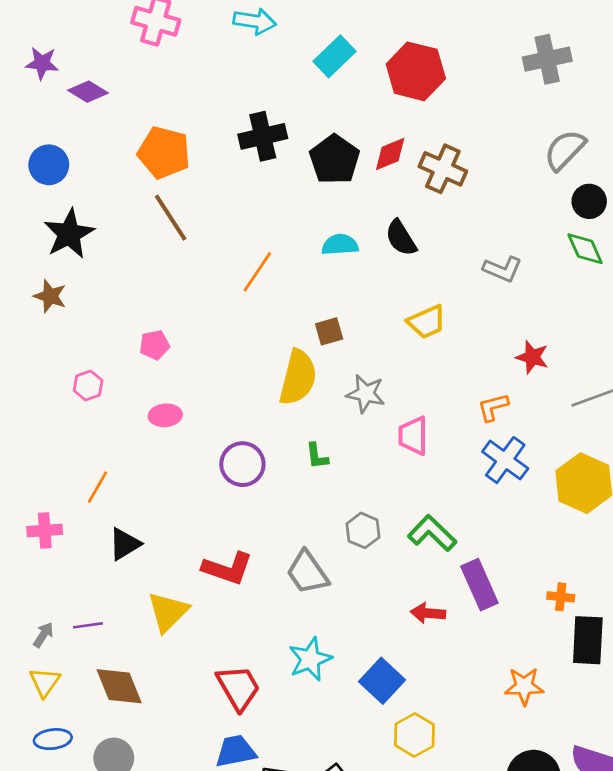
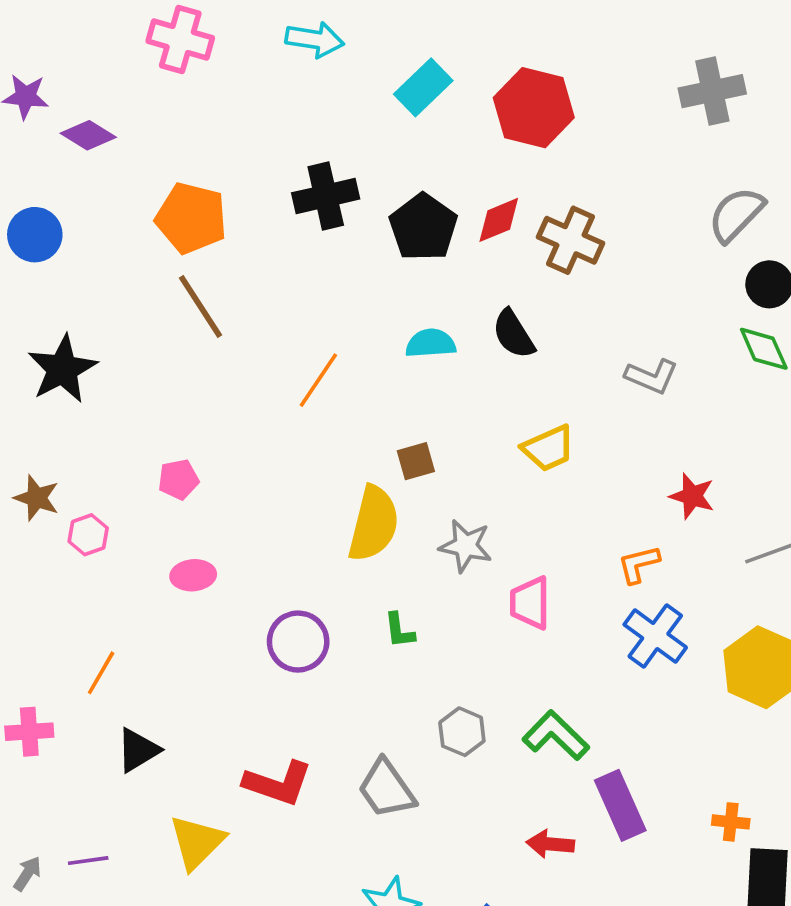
black star: (69, 234) -> (62, 369), moved
brown star: (50, 296) -> (37, 498), moved

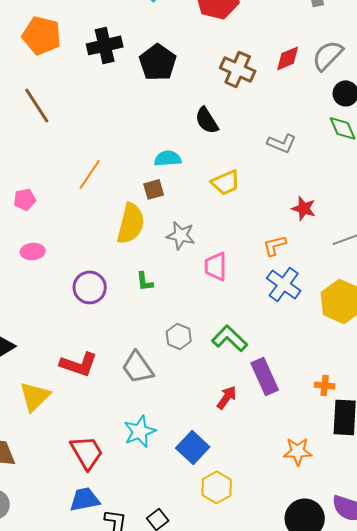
orange pentagon: (191, 218) -> (42, 35), moved
red diamond: (499, 220) -> (288, 58), moved
cyan semicircle: (431, 343) -> (168, 158), moved
orange line: (318, 380) -> (90, 174), moved
red arrow: (550, 844) -> (227, 397), turned 120

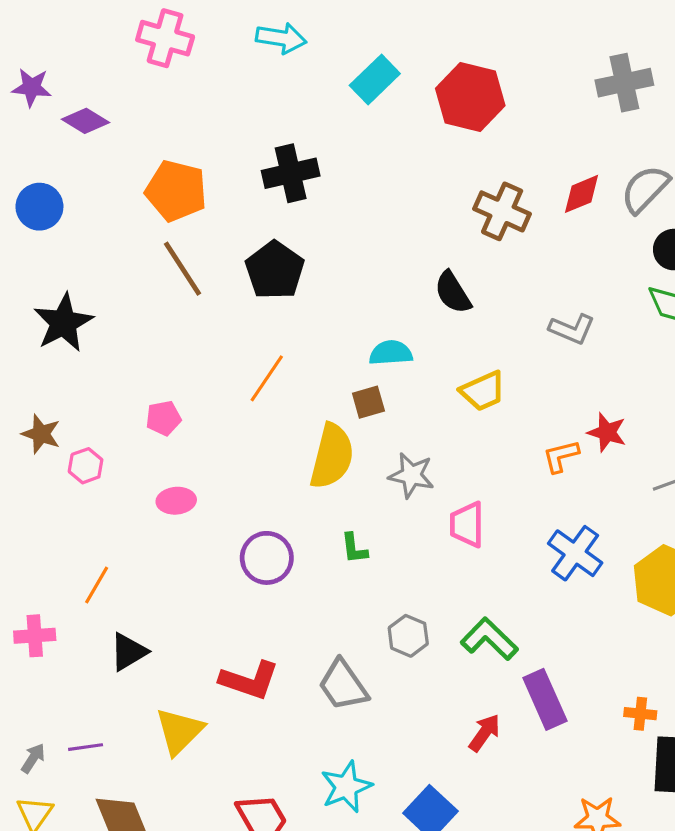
orange pentagon: (42, 35) -> (176, 191), moved
black pentagon: (158, 62) -> (275, 270), moved
orange L-shape: (275, 245) -> (561, 456), moved

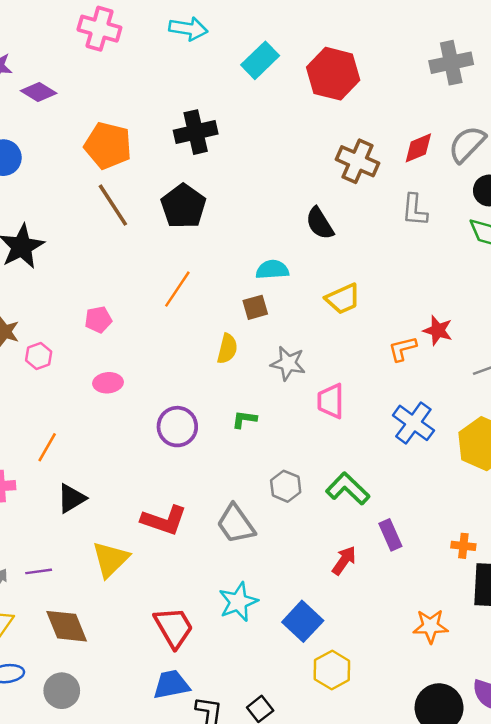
gray L-shape: (572, 329) -> (415, 210), moved, turned 72
yellow semicircle: (332, 456) -> (227, 349), size x0.6
green L-shape: (354, 548) -> (244, 419), turned 105
purple rectangle: (545, 699) -> (390, 535), size x0.7

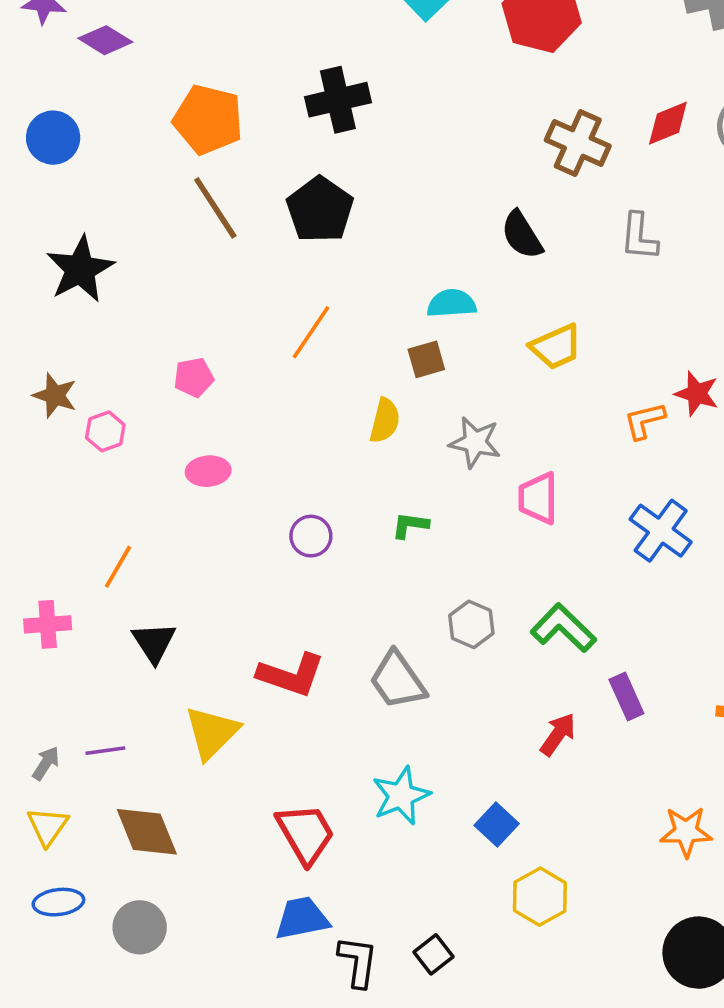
gray L-shape: (415, 210) -> (639, 237), moved
purple circle: (177, 427) -> (311, 536), size x0.7
black triangle: (71, 498) -> (154, 642), turned -32
blue square: (303, 621) -> (497, 825), size x0.7

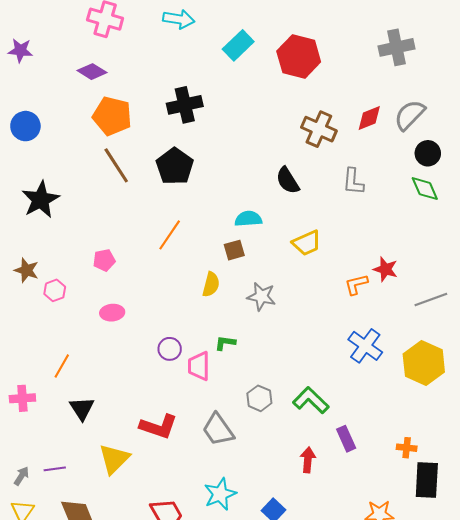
purple diamond: (105, 40) -> (92, 72), moved
pink trapezoid: (538, 498) -> (199, 366), moved
red arrow: (558, 734) -> (308, 460), turned -30

